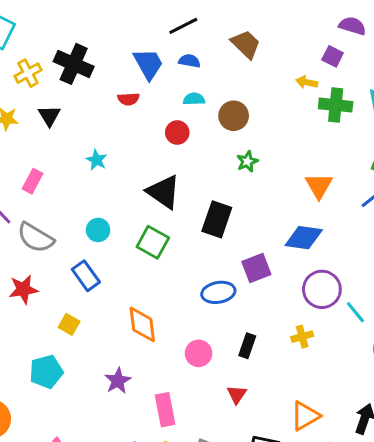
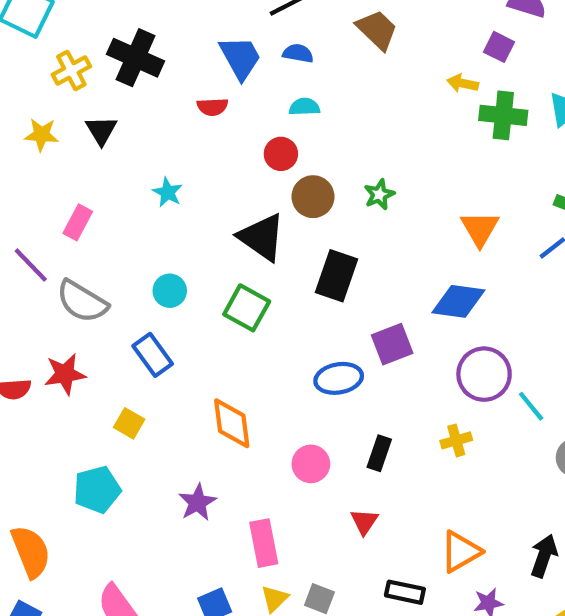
brown circle: (234, 116) -> (313, 197), moved

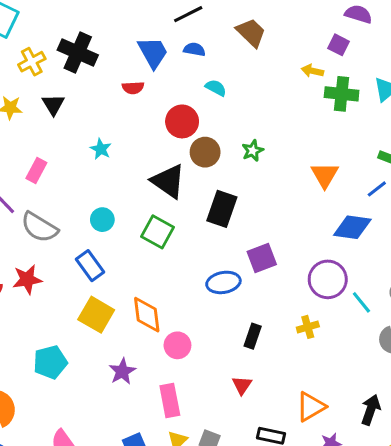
cyan semicircle: (304, 107) -> (216, 88), moved, turned 30
red circle: (281, 154) -> (182, 121), size x1.4
blue diamond: (458, 301) -> (352, 227), moved
yellow square: (129, 423) -> (96, 315), moved, size x1.6
pink circle: (311, 464) -> (177, 345), moved

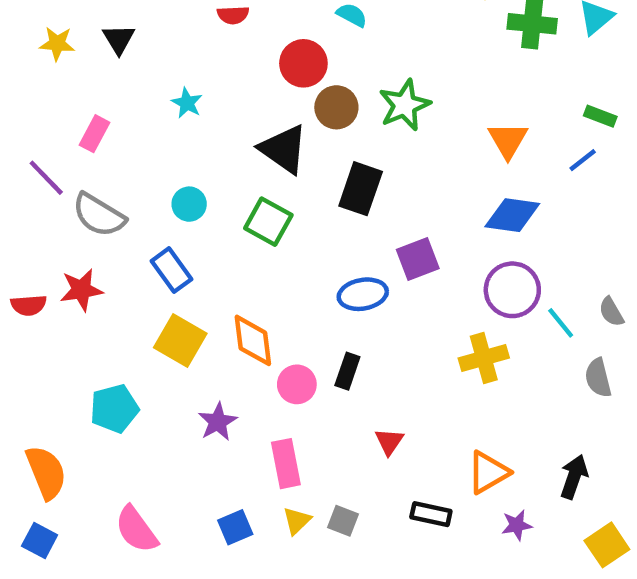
green star: (253, 151) -> (405, 105), size x1.6
blue diamond: (352, 227) -> (512, 215), moved
yellow cross: (308, 327) -> (484, 358), size x1.5
black rectangle: (253, 336) -> (347, 371), moved

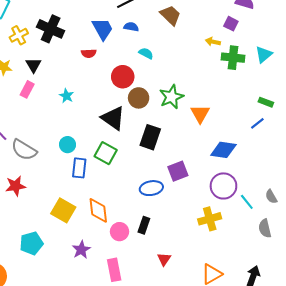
pink rectangle: (95, 134) -> (27, 89), moved
orange triangle: (508, 140) -> (200, 114), moved
blue rectangle: (172, 270) -> (79, 168), moved, turned 42

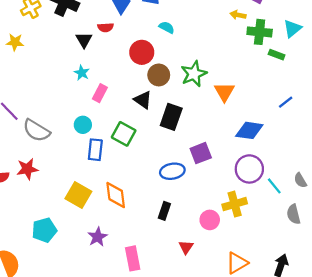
black triangle: (34, 65) -> (84, 40), moved
pink rectangle: (27, 89) -> (100, 93), moved
green rectangle: (266, 102) -> (277, 55), moved
black triangle: (113, 118) -> (143, 100), moved, size x0.7
pink circle: (119, 232) -> (210, 220), moved

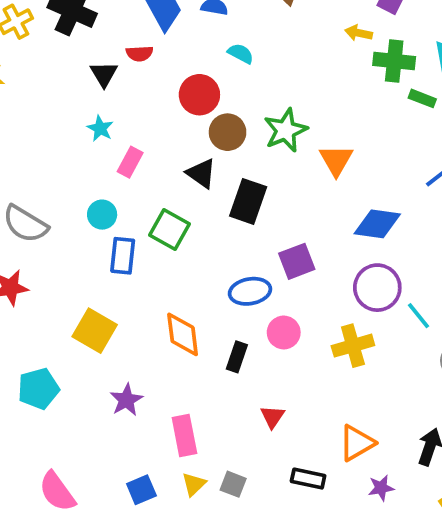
orange diamond: (116, 195) -> (183, 334), moved
pink circle: (210, 220) -> (284, 333), moved

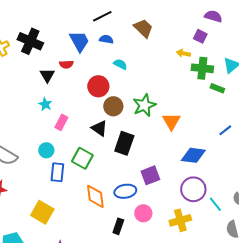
orange diamond: (183, 334) -> (95, 196), moved

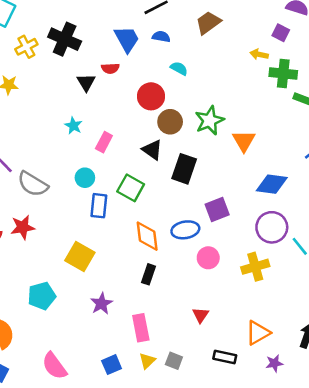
brown trapezoid: (143, 28) -> (208, 23), turned -80
cyan star: (45, 104) -> (73, 126), moved
black rectangle: (118, 226) -> (148, 274), moved

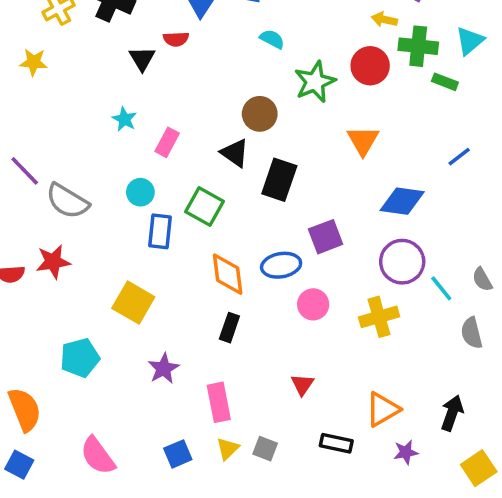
red circle: (151, 96) -> (370, 66), moved
green star: (209, 120) -> (315, 82), moved

